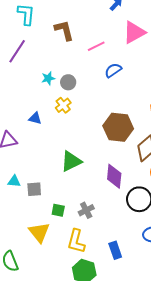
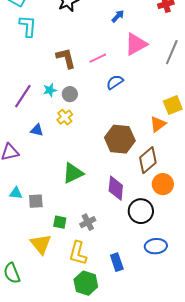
brown L-shape: (64, 30) -> (66, 58), moved
purple line: (17, 51) -> (23, 96), moved

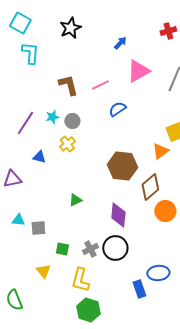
green triangle: (73, 173) -> (75, 200), size x0.6
black circle: (141, 211) -> (115, 248), moved
yellow triangle: (41, 244) -> (43, 271), size x0.7
blue rectangle: (117, 262) -> (139, 289), moved

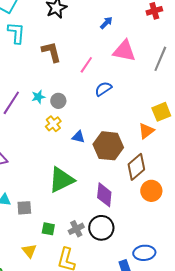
pink triangle: (138, 71) -> (124, 51), turned 40
brown L-shape: (68, 85) -> (51, 52), moved
pink line: (100, 85) -> (86, 65), turned -30
blue triangle: (39, 157) -> (78, 137), moved
green triangle: (75, 200) -> (61, 180), size x2.0

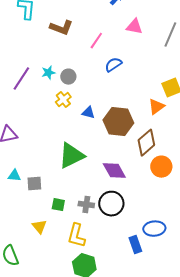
pink triangle: (124, 51) -> (134, 27), size x0.7
brown L-shape: (51, 52) -> (61, 28), turned 125
purple diamond: (104, 195) -> (114, 171), turned -35
gray cross: (76, 229) -> (86, 205), turned 35

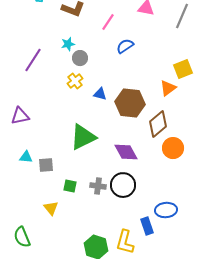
cyan star: (48, 73) -> (68, 44), moved
yellow L-shape: (76, 236) -> (125, 242), moved

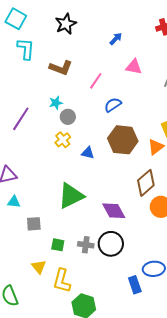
brown hexagon: (130, 103) -> (123, 140), moved
cyan triangle: (26, 157) -> (14, 202), moved
yellow L-shape: (125, 242) -> (62, 281), moved

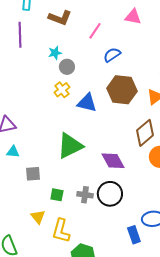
purple line: (21, 119) -> (20, 35), moved, turned -35
blue triangle: (88, 153) -> (87, 103), size x1.5

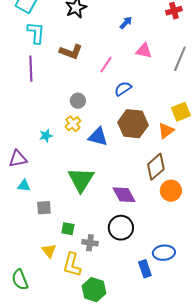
cyan star: (55, 53) -> (46, 136), moved
green triangle: (70, 146) -> (81, 180), turned -32
gray cross: (85, 195) -> (90, 243), moved

